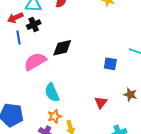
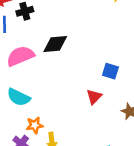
cyan semicircle: (52, 93) -> (19, 97), moved, turned -48
red triangle: (101, 102) -> (94, 97), moved

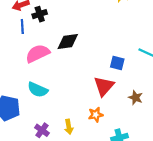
red triangle: (94, 97) -> (104, 86), size x1.5
orange star: (35, 125) -> (96, 115), moved

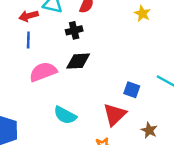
black cross: (40, 14) -> (74, 30), moved
cyan semicircle: (38, 90) -> (65, 115), moved

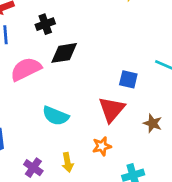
black cross: (74, 30) -> (45, 24), moved

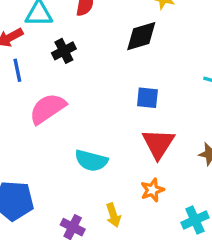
black diamond: (64, 53) -> (141, 36), moved
blue square: (128, 79) -> (147, 98), moved

